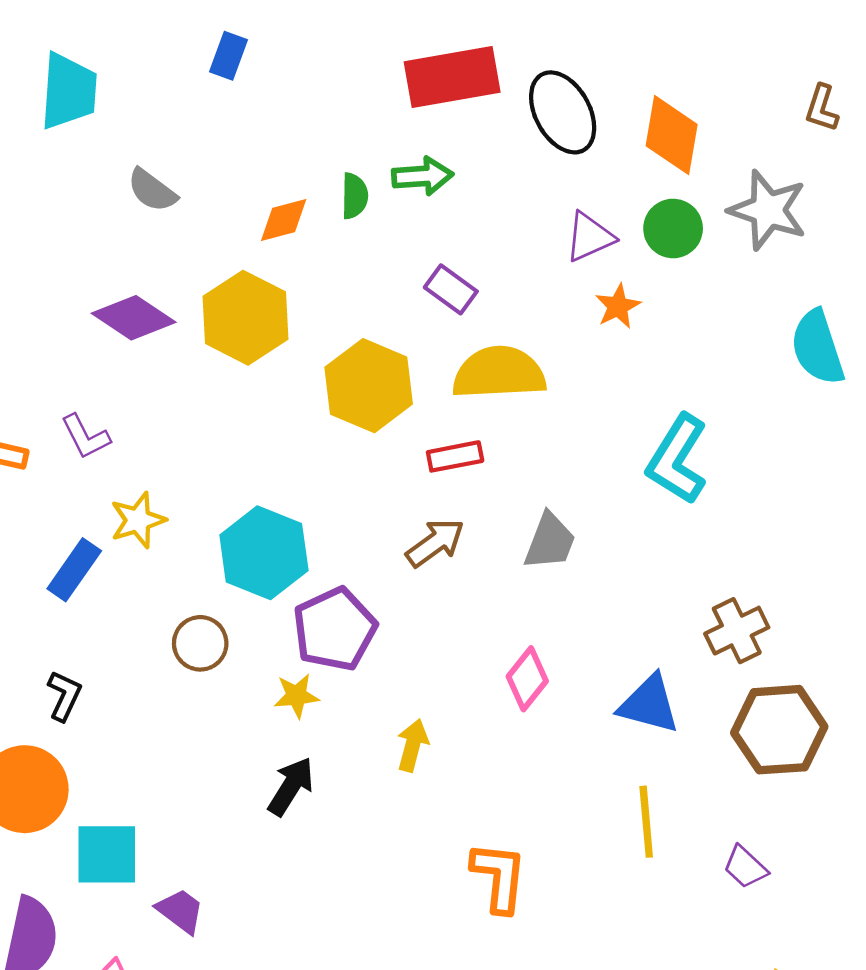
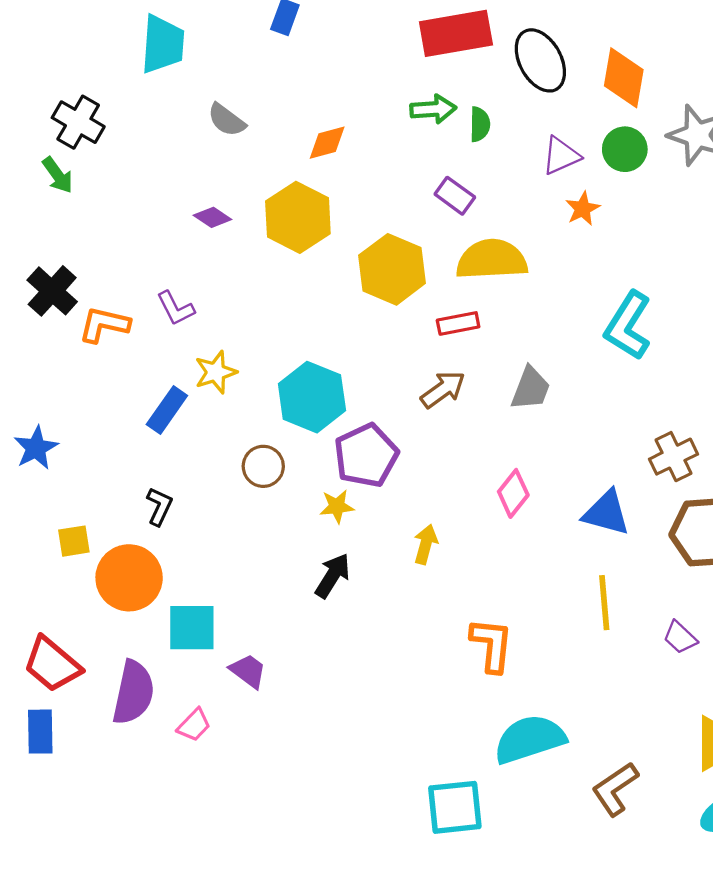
green semicircle: (355, 196) -> (480, 124), moved
purple diamond: (134, 318) -> (212, 217), size x0.6

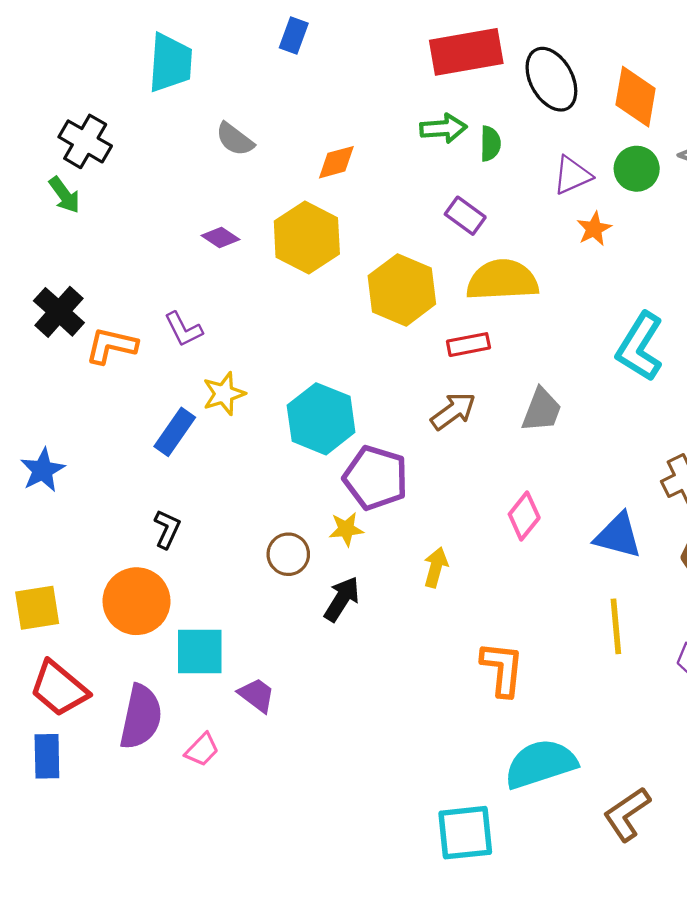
purple pentagon: (366, 456) -> (376, 478), turned -30
brown circle: (263, 466) -> (288, 554), moved
yellow square: (74, 541) -> (37, 608), moved, size x1.4

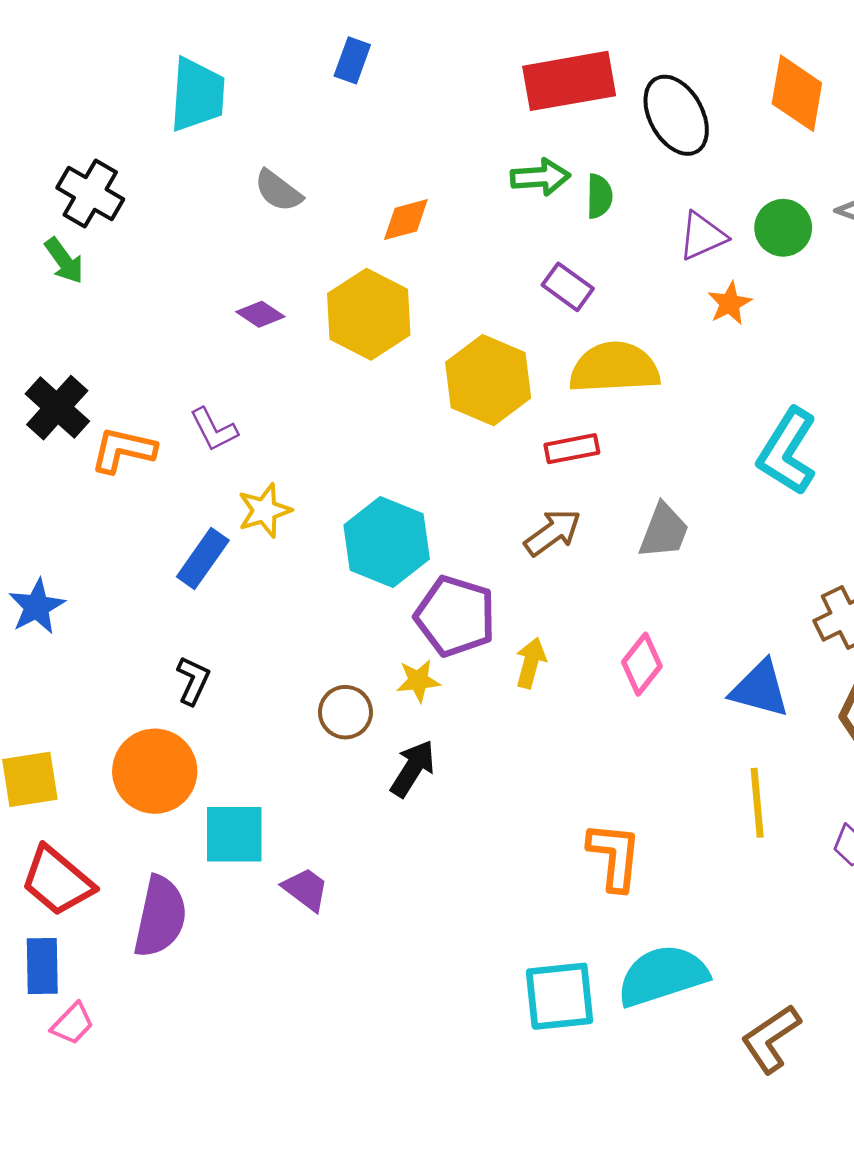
orange diamond: (636, 97) -> (797, 93), moved
yellow arrow: (436, 567) -> (531, 663), moved
pink trapezoid: (202, 750) -> (72, 1024), moved
cyan square: (465, 833) -> (560, 996), moved

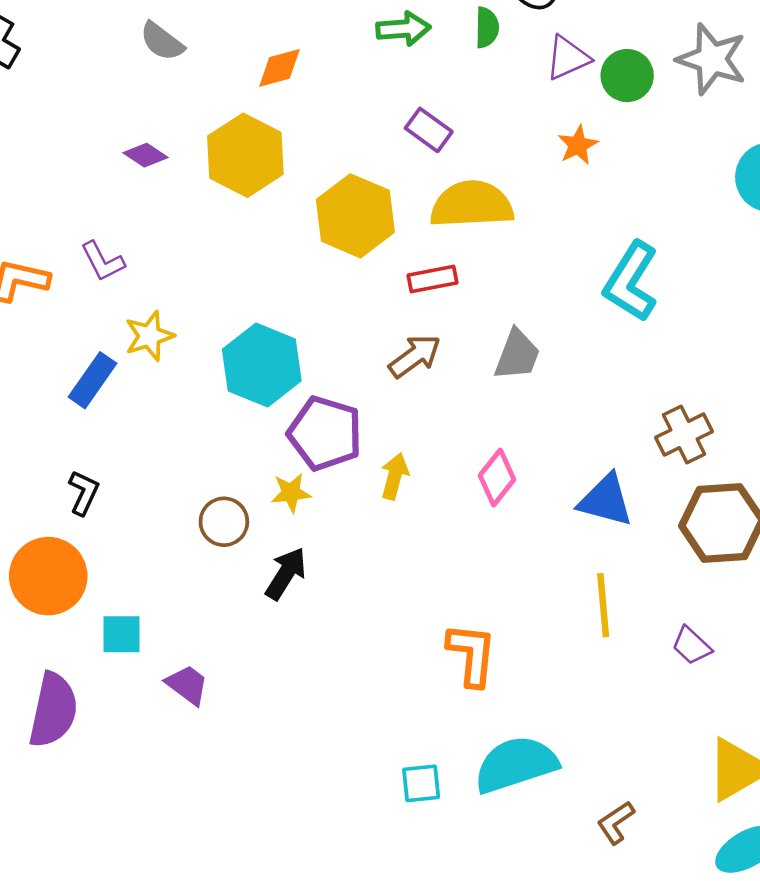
green semicircle: (599, 196) -> (487, 28), moved
purple triangle: (702, 236) -> (568, 58), moved
cyan square: (234, 834) -> (122, 634), size x0.7
cyan square: (560, 996) -> (421, 783), size x0.6
brown L-shape: (771, 1039) -> (616, 823), size x0.7

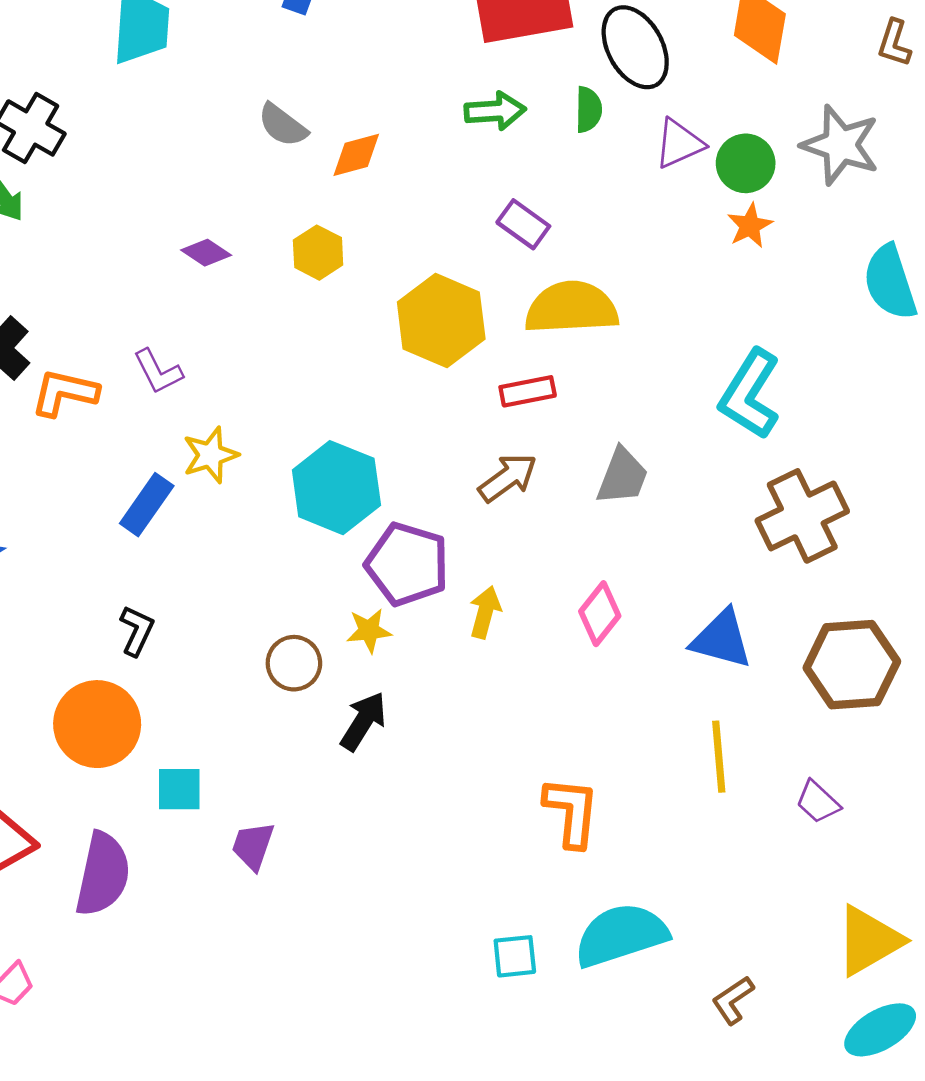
gray semicircle: (162, 41) -> (283, 125), moved
orange star: (578, 145) -> (750, 226), moved
yellow hexagon: (245, 155) -> (318, 253), size x0.6
brown cross: (684, 435) -> (802, 516), moved, size x1.4
purple trapezoid: (187, 685) -> (253, 846), turned -108

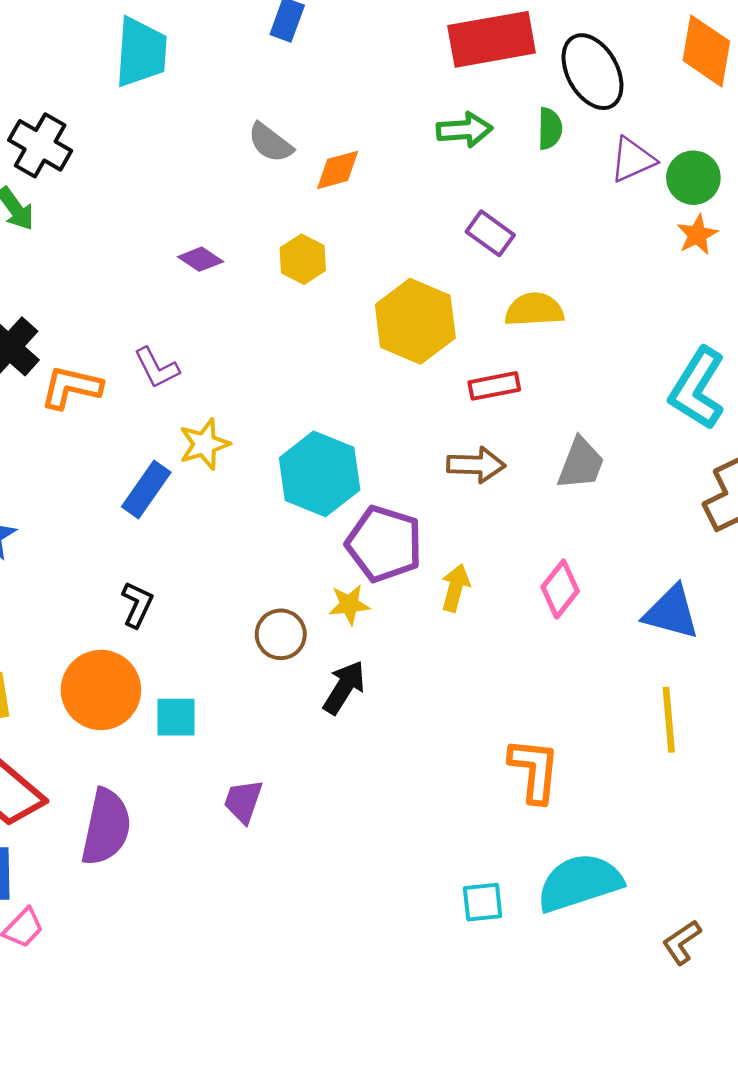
yellow semicircle: (571, 308) -> (534, 310), size x0.7
brown arrow: (508, 478) -> (476, 465), turned 38
cyan square: (179, 789) -> (176, 717), moved

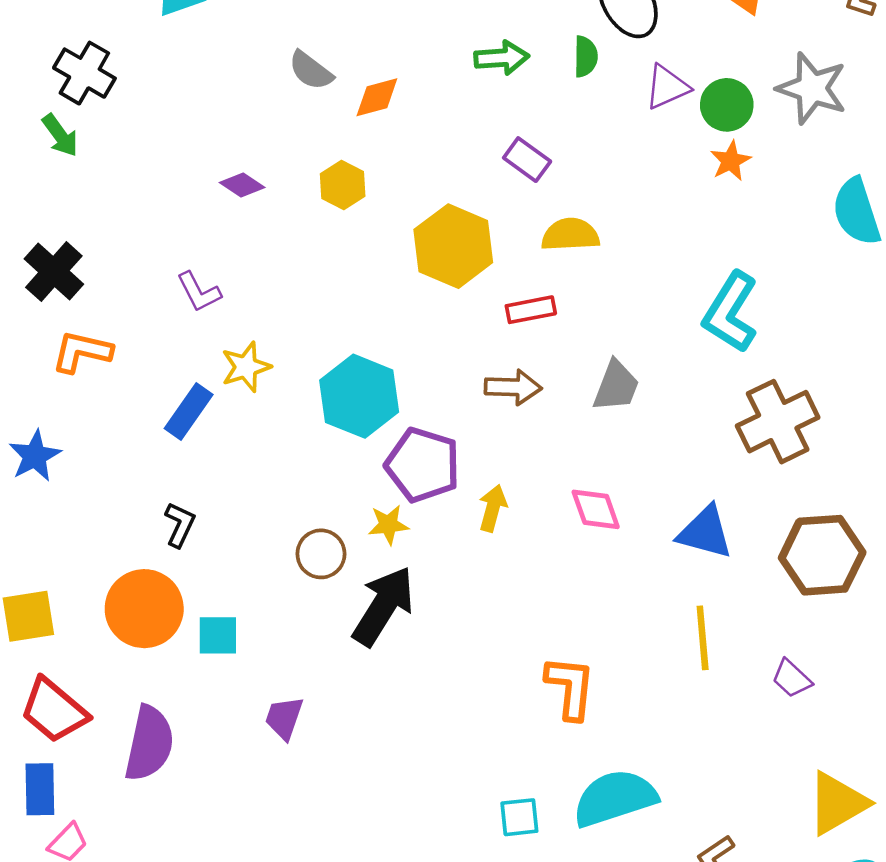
orange L-shape: (71, 387) -> (82, 352), moved
pink diamond: (560, 589) -> (596, 509), turned -58
black arrow: (344, 687) -> (383, 606), size x1.5

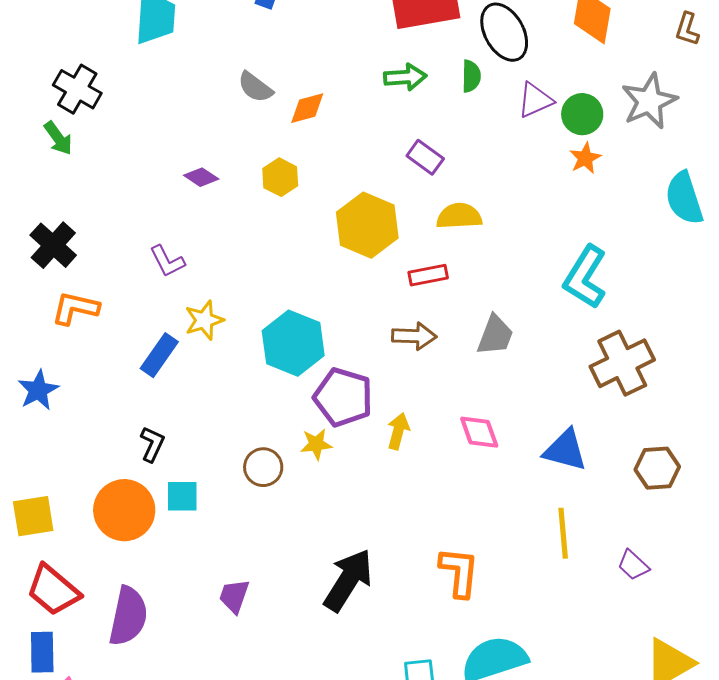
gray star: (812, 88) -> (649, 101), turned 30
brown hexagon: (822, 555) -> (657, 468), size x0.7
black arrow: (383, 606) -> (348, 580), moved
cyan square: (218, 635) -> (182, 496), moved

